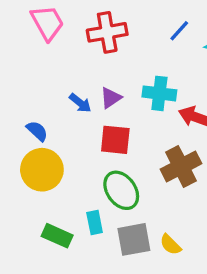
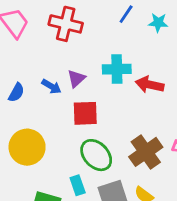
red cross: (107, 32) -> (66, 24), turned 32
blue semicircle: (37, 131) -> (16, 93), moved, turned 84
brown cross: (181, 166) -> (146, 152), moved

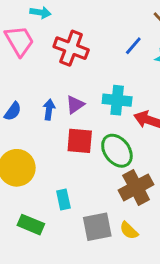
blue arrow: (51, 86) -> (49, 110), turned -120
green ellipse: (96, 155) -> (117, 151), moved
cyan rectangle: (78, 185) -> (63, 200), moved

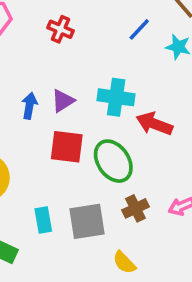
red cross: (71, 48) -> (61, 29), size x0.6
brown cross: (136, 187) -> (135, 208), size x0.6
gray square: (97, 227) -> (87, 221), moved

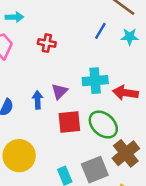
brown cross: (135, 208) -> (126, 153), size x1.5

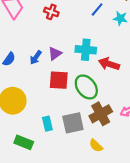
blue arrow: (38, 100) -> (36, 57), turned -152

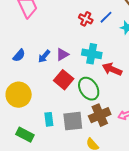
red cross: (51, 12) -> (86, 19), moved
red square: (59, 80) -> (64, 80), turned 30

